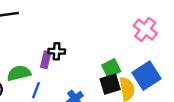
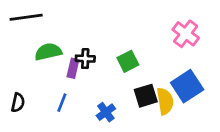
green square: (111, 68) -> (128, 61), moved
green semicircle: (19, 73) -> (48, 52), moved

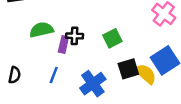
yellow semicircle: (165, 101) -> (145, 74), turned -40
blue cross: (106, 112) -> (93, 84), size x1.5

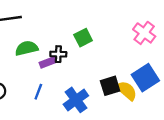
green square: (112, 38) -> (83, 38), moved
purple rectangle: (63, 44) -> (48, 62), turned 56

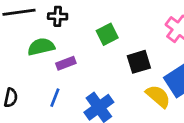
black cross: (58, 54) -> (58, 16), moved
black square: (110, 86) -> (139, 62), moved

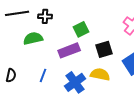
purple rectangle: (66, 63) -> (69, 50), moved, size x1.5
yellow semicircle: (158, 96) -> (100, 74), moved, turned -30

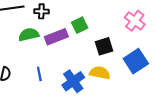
purple rectangle: (69, 50) -> (56, 37), moved
blue line: (43, 75) -> (39, 74), turned -32

